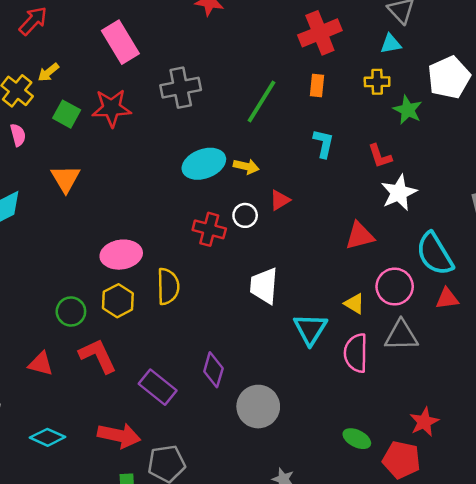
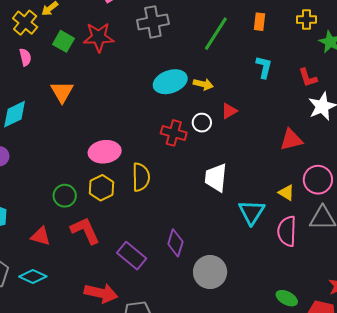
cyan diamond: (48, 437) -> (33, 276), moved

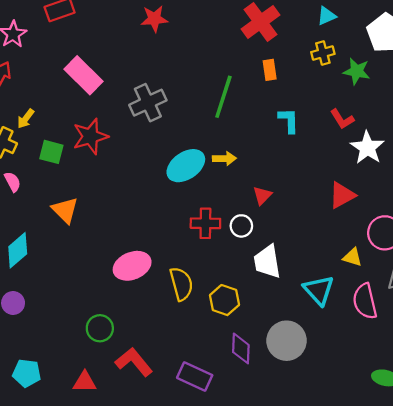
red triangle: (229, 111) -> (262, 195), moved
white circle: (202, 123) -> (241, 226), moved
yellow hexagon: (102, 188) -> (224, 300), moved
gray circle: (210, 272) -> (287, 341), moved

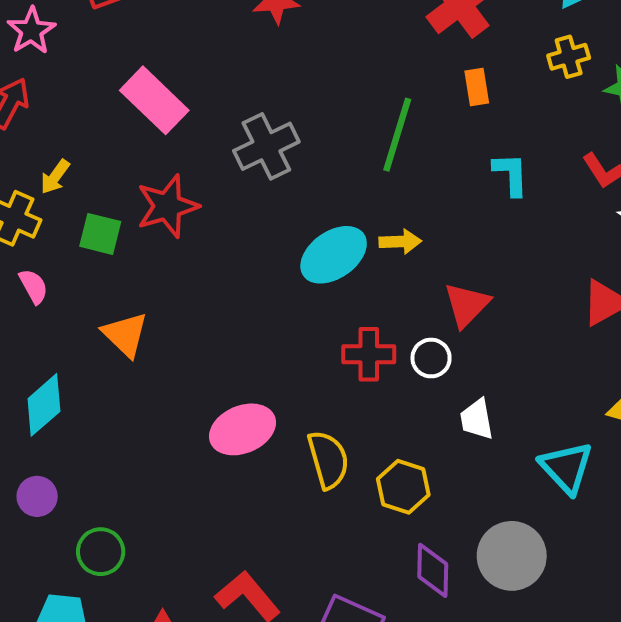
red triangle: (262, 195) -> (467, 305), size x1.4
white trapezoid: (267, 262) -> (477, 419), size x0.7
green circle: (100, 328) -> (101, 552), moved

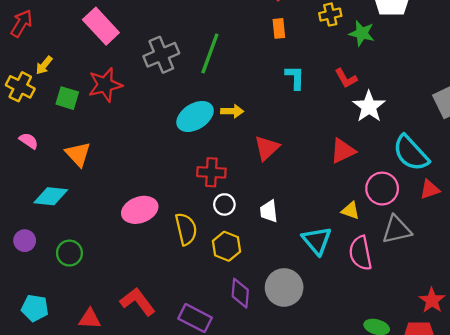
green line: (397, 135) -> (210, 53), moved
pink semicircle: (34, 286) -> (29, 141), moved, turned -30
white circle: (431, 358) -> (224, 204), moved
cyan diamond: (44, 405) -> (51, 196), moved, turned 44
green circle: (101, 552) -> (69, 253), moved

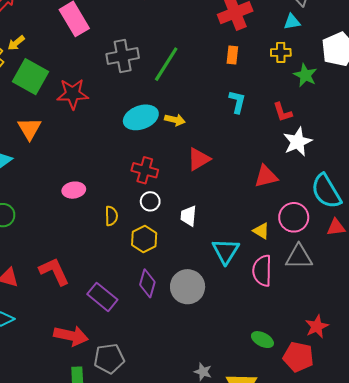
red star: (105, 85) -> (73, 94), moved
green square: (67, 98) -> (31, 77), size x1.6
pink ellipse: (140, 210) -> (74, 190), size x0.7
yellow semicircle: (186, 229) -> (111, 216), size x0.7

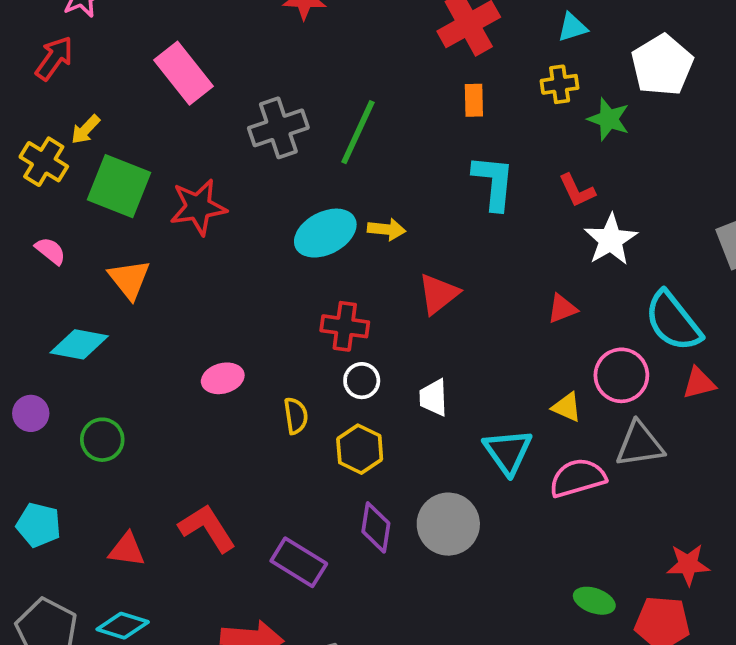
cyan L-shape: (237, 102) -> (494, 182), size x1.4
red triangle: (266, 176) -> (562, 309), size x0.7
pink semicircle: (262, 271) -> (578, 478), turned 80
red star: (317, 326) -> (688, 565), turned 30

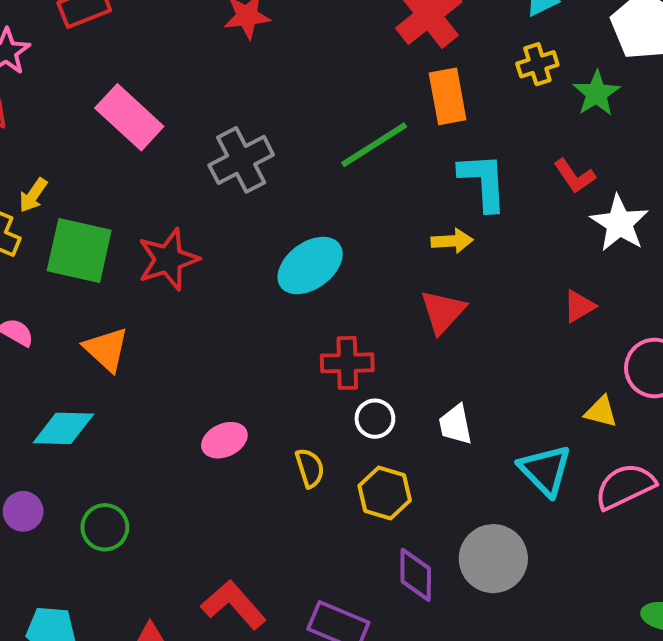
orange rectangle: (474, 100) -> (448, 96), size x1.5
green star: (609, 119) -> (596, 93), turned 30
green line: (358, 132) -> (374, 145), moved, turned 42
yellow arrow: (387, 229) -> (452, 241), moved

